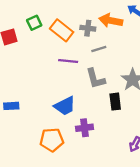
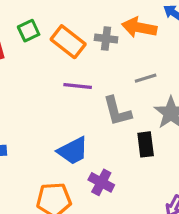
gray line: (99, 49) -> (146, 78), moved
purple cross: (85, 128) -> (101, 182), turned 35

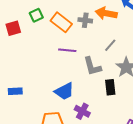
gray line: (146, 78) -> (110, 45), turned -32

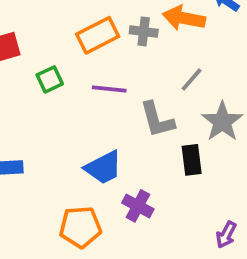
green square: (36, 15) -> (50, 79), moved
orange rectangle: (61, 22) -> (98, 35), turned -65

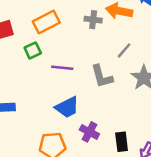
orange rectangle: (98, 35) -> (46, 22), moved
purple line: (109, 89) -> (62, 68), moved
black rectangle: (192, 160) -> (122, 142), moved

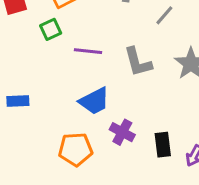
gray line: (124, 50) -> (164, 15), moved

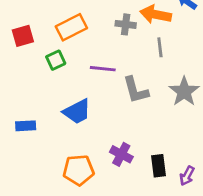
gray line: (164, 15) -> (160, 47), turned -48
purple line: (88, 51) -> (103, 69), moved
blue trapezoid: (94, 101) -> (77, 112), moved

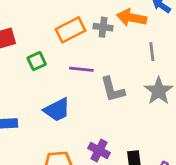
orange rectangle: (71, 27) -> (71, 30), moved
gray line: (160, 47) -> (152, 52), moved

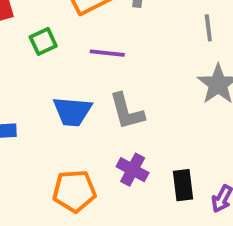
gray L-shape: (113, 90) -> (127, 111), moved
blue trapezoid: (57, 110) -> (72, 111), turned 32

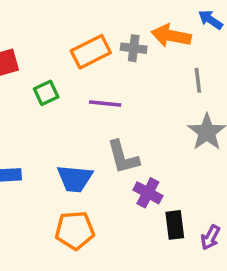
blue trapezoid: (72, 111) -> (75, 179), moved
purple cross: (133, 170) -> (148, 193), moved

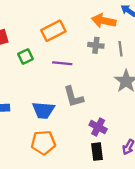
gray cross: (134, 48) -> (96, 45), moved
purple cross: (148, 193) -> (98, 127), moved
black rectangle: (175, 225) -> (97, 152), moved

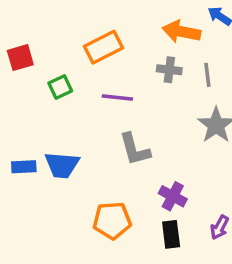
blue trapezoid: (43, 110) -> (62, 165), moved
orange pentagon: (43, 143) -> (112, 220), moved

